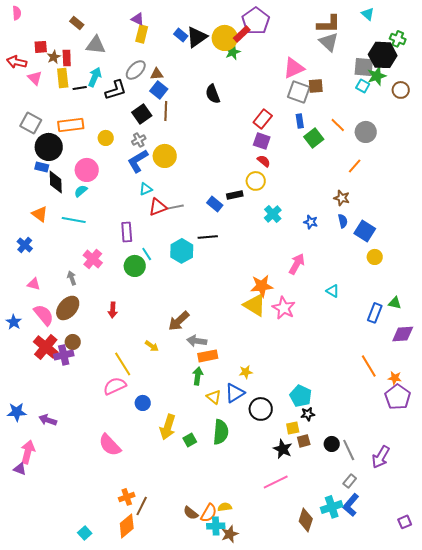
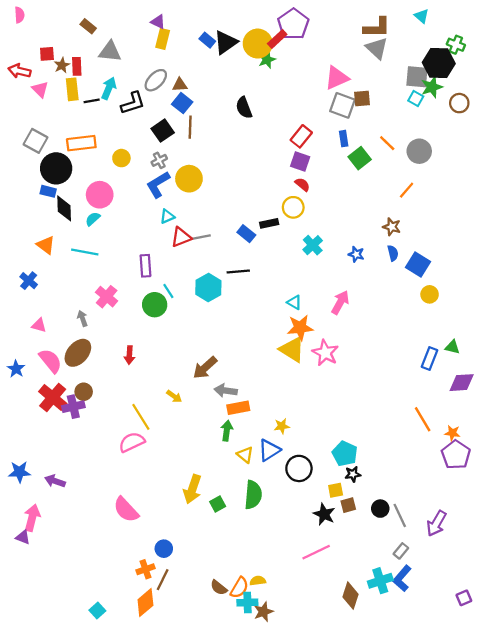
cyan triangle: (333, 291) -> (294, 302), moved
blue circle: (143, 403) -> (164, 549), moved

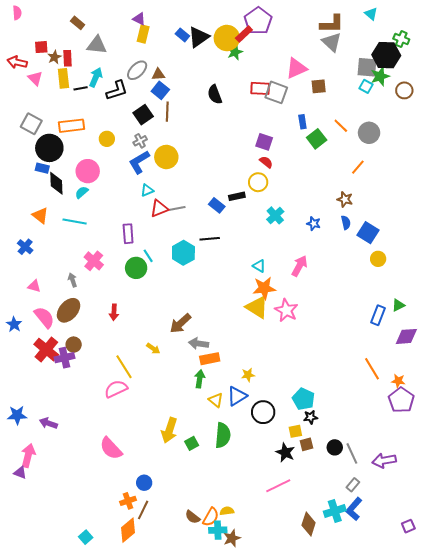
gray square: (342, 105) -> (276, 92), moved
red rectangle: (301, 136) -> (260, 88), moved, turned 54
green triangle: (452, 347) -> (398, 305), turned -40
purple arrow: (436, 523) -> (384, 461), turned 50

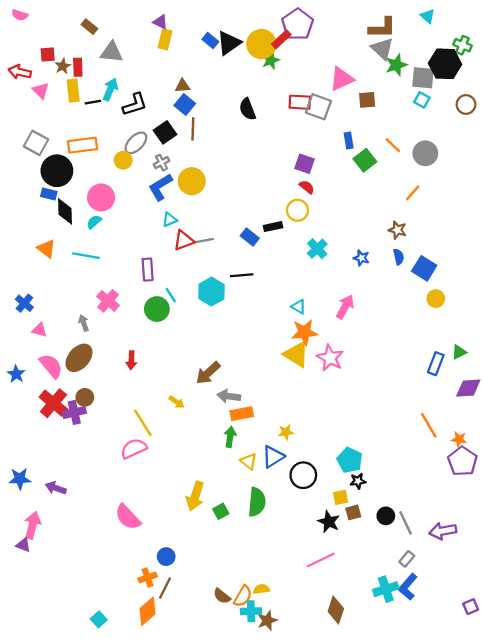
pink semicircle: (17, 13) -> (20, 15), turned 112
gray ellipse: (137, 70) -> (136, 143), moved
green star: (380, 76) -> (396, 65), moved
blue cross: (25, 247) -> (24, 303), moved
brown diamond: (309, 524) -> (336, 610), moved

